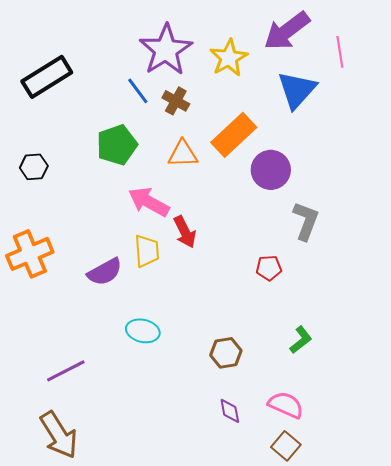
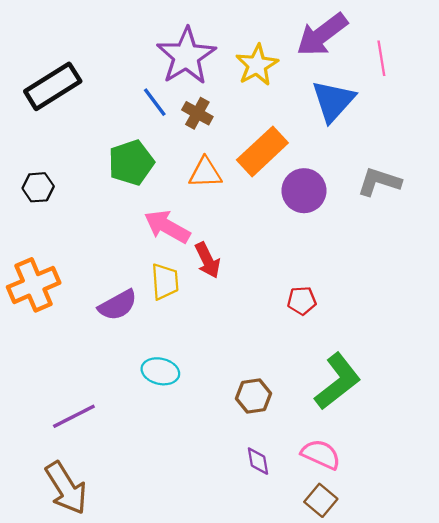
gray L-shape: (306, 221) -> (379, 182), moved, turned -93
green L-shape: (301, 340) -> (338, 381), size x1.8

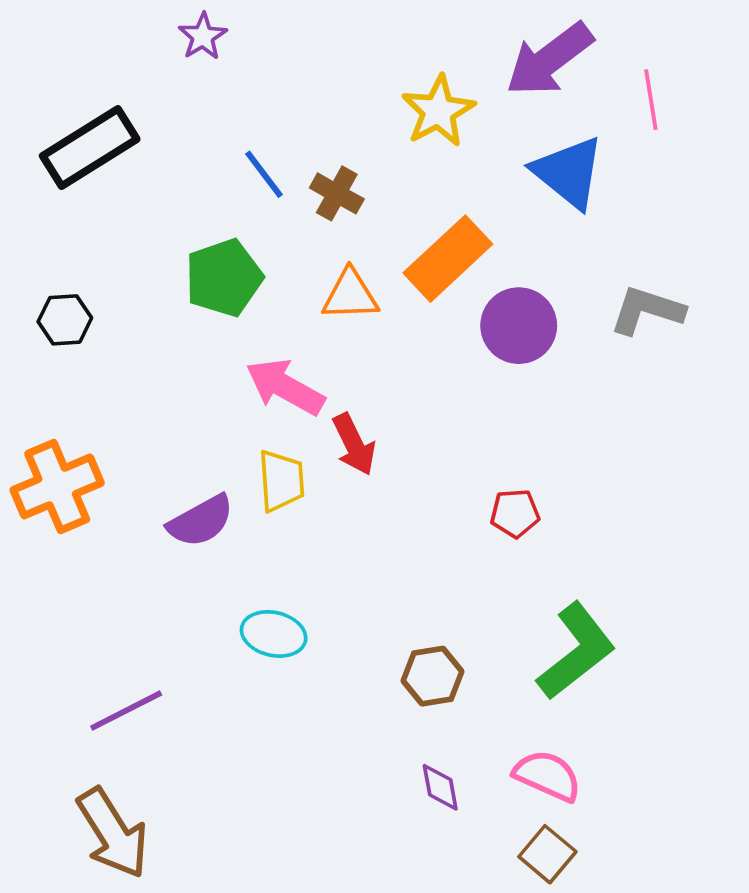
purple star: (186, 56) -> (203, 36), moved, size x0.5
blue triangle: (333, 101) -> (569, 172), turned -33

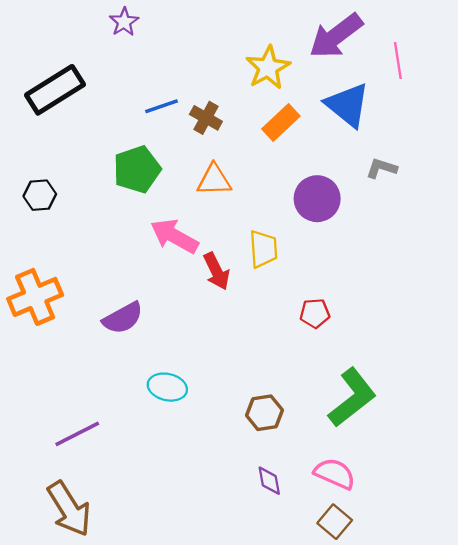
blue line: (264, 174) -> (161, 106), turned -72
orange rectangle: (448, 259) -> (281, 123), moved, size x0.7
gray L-shape: (647, 310) -> (381, 168), moved, size x0.7
yellow trapezoid: (281, 481) -> (263, 249), moved

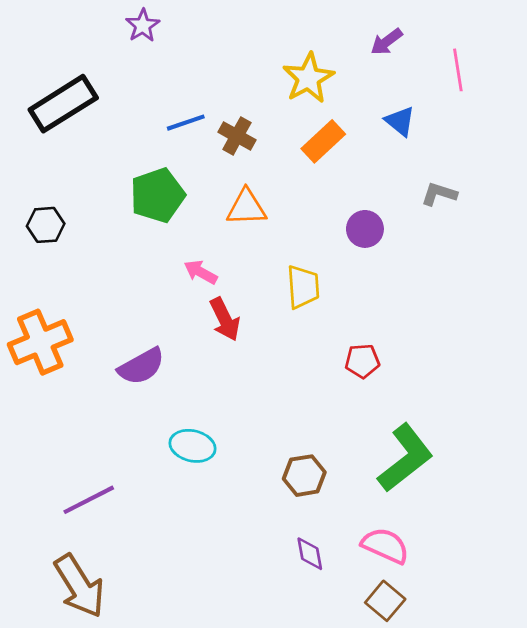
purple arrow: (336, 36) -> (387, 42), size x0.5
blue triangle: (348, 105) -> (400, 121), size x0.6
purple circle: (317, 199) -> (365, 229), size x0.7
pink arrow: (174, 236) -> (201, 272), size x0.6
red arrow: (216, 271) -> (225, 319), moved

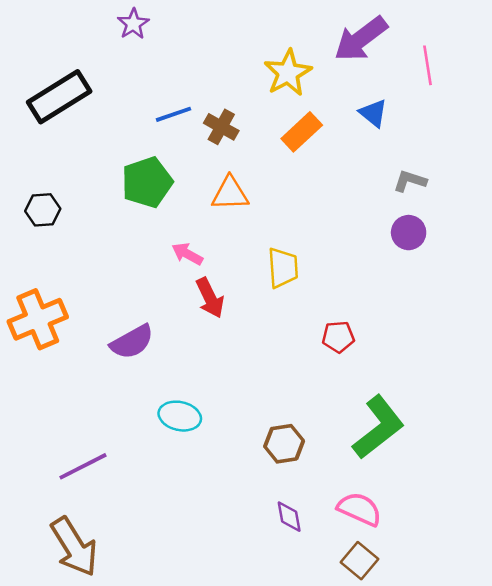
purple arrow: (387, 42) -> (361, 39), size x1.8
purple circle: (365, 229) -> (409, 233), moved

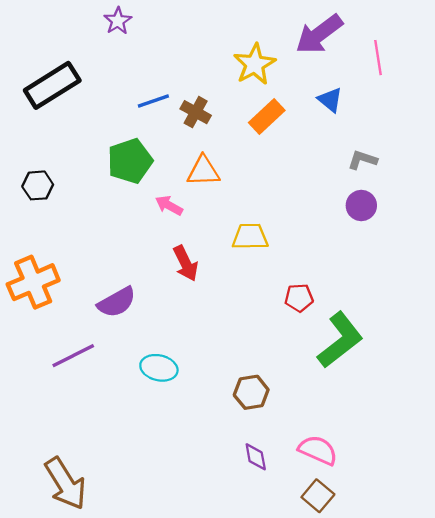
pink arrow: (187, 254) -> (169, 205), moved
yellow trapezoid: (283, 268) -> (250, 237), turned -87
green L-shape: (378, 427) -> (340, 340), moved
purple line: (83, 466) -> (73, 356), moved

